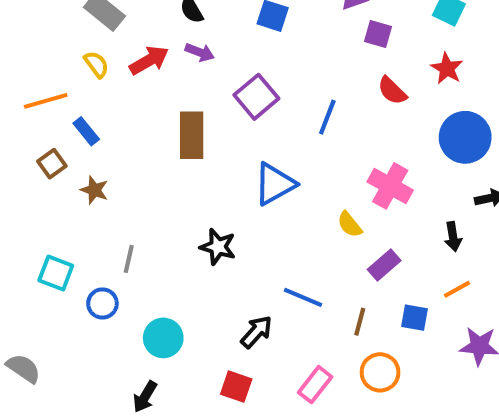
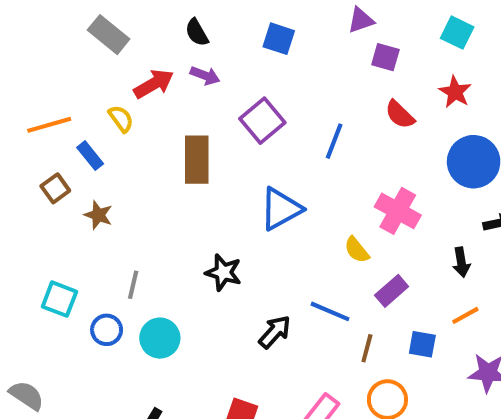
yellow semicircle: (96, 64) -> (121, 119), moved
blue line: (303, 297) -> (330, 311), moved
black arrow: (256, 332) -> (275, 332), moved
cyan circle: (163, 338) -> (160, 338), moved

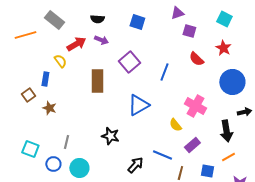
black semicircle: (197, 33) -> (97, 19), turned -56
orange line: (49, 125) -> (25, 35), moved
blue rectangle: (90, 156) -> (45, 79), turned 48
black arrow: (461, 262) -> (226, 131), size x1.5

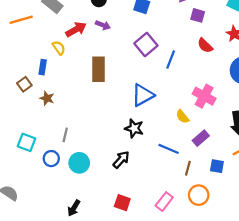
purple square: (129, 62) -> (146, 44), moved
black star: (110, 136) -> (134, 128), moved
black arrow: (135, 165) -> (121, 160), moved

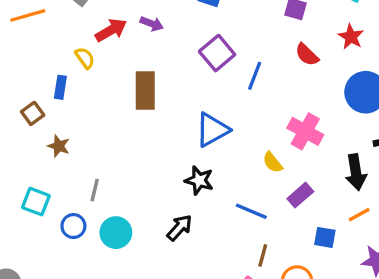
brown star: (47, 98) -> (59, 146), moved
brown line: (188, 168) -> (263, 255), moved

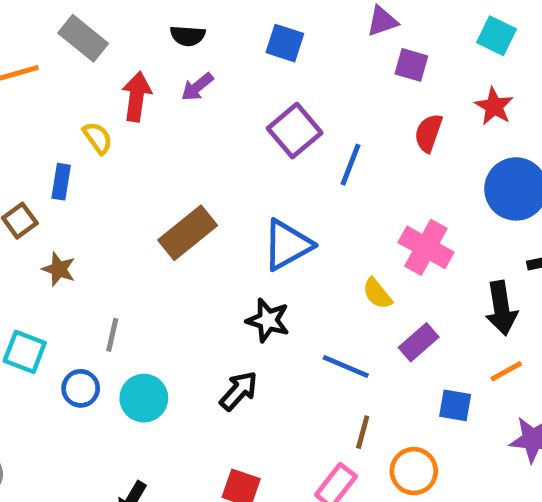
purple arrow: (152, 24) -> (197, 87), turned 120
red arrow: (111, 30) -> (137, 97), turned -52
red semicircle: (307, 55) -> (428, 133), turned 65
brown rectangle: (145, 91) -> (188, 233), moved, turned 51

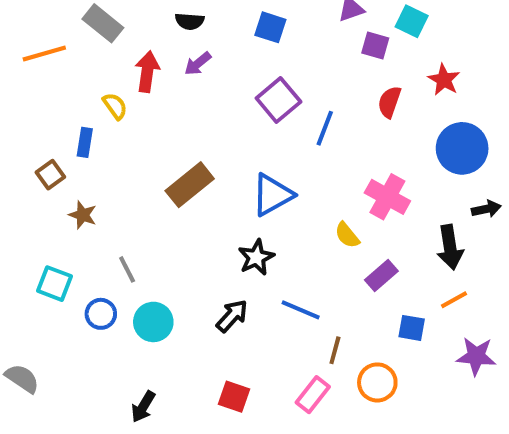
cyan square: (496, 36) -> (412, 21), moved
black star: (268, 320) -> (256, 257), turned 30
gray line: (112, 335) -> (127, 269), turned -40
blue line: (346, 366) -> (301, 310), moved

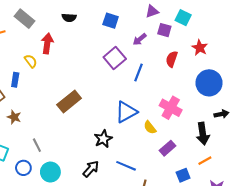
purple arrow: (198, 64) -> (140, 39), moved
blue triangle: (272, 195) -> (126, 112), moved
blue square: (412, 328) -> (183, 175), turned -32

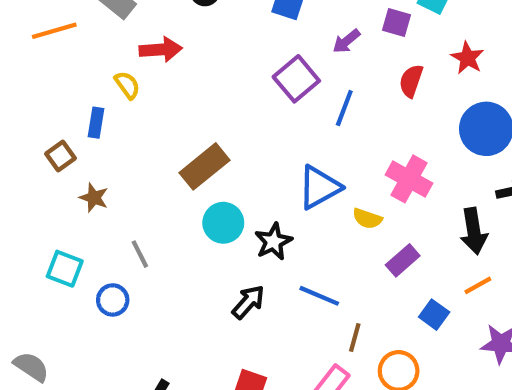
red arrow: (47, 43) -> (161, 50), turned 78
yellow semicircle: (150, 127) -> (367, 219), turned -32
cyan circle: (50, 172) -> (223, 223), moved
blue square: (183, 175) -> (434, 315), turned -32

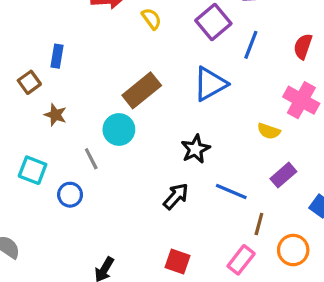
red semicircle: (411, 81) -> (303, 46), moved
yellow semicircle: (127, 85) -> (151, 19), moved
blue triangle: (319, 187) -> (210, 84), moved
cyan circle: (223, 223) -> (119, 130), moved
purple rectangle: (403, 260) -> (283, 175), moved

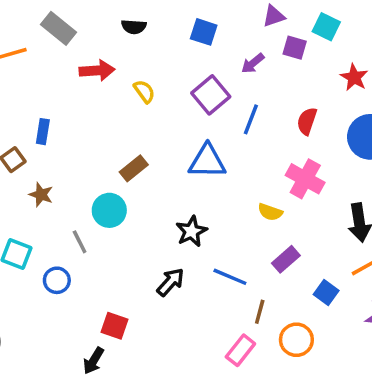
blue triangle: (210, 84) -> (207, 161), turned 30
brown rectangle: (142, 90) -> (134, 168), size x0.7
red square: (178, 261) -> (115, 326), moved

